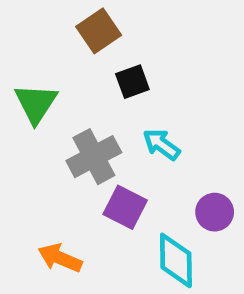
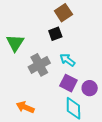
brown square: (99, 31) -> (63, 13), moved
purple square: (125, 207) -> (68, 83), moved

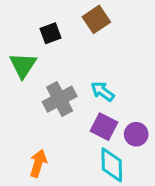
black square: (55, 34) -> (50, 33), moved
orange arrow: (25, 107) -> (38, 163), turned 84

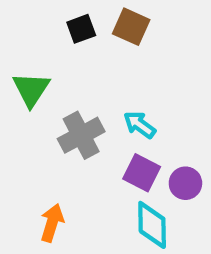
brown square: (96, 19) -> (131, 27), turned -32
black square: (50, 33) -> (81, 29), moved

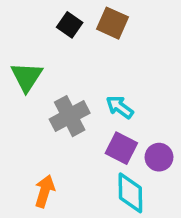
black square: (81, 29) -> (70, 25), turned -35

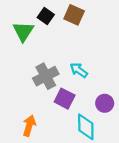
green triangle: (27, 77) -> (23, 31), moved
purple square: (121, 148) -> (65, 99), moved

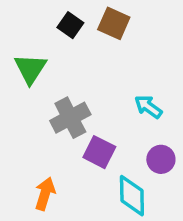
green triangle: (23, 31) -> (30, 69), moved
cyan arrow: (79, 70) -> (148, 107), moved

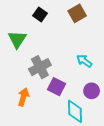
brown square: (114, 23) -> (77, 13), moved, turned 36
orange arrow: (45, 194) -> (23, 97), moved

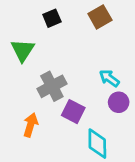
black square: (40, 14) -> (52, 18), turned 32
purple circle: (92, 91) -> (119, 102), moved

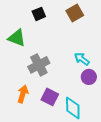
green triangle: (23, 50) -> (17, 38), turned -42
purple square: (73, 112) -> (50, 97), moved

